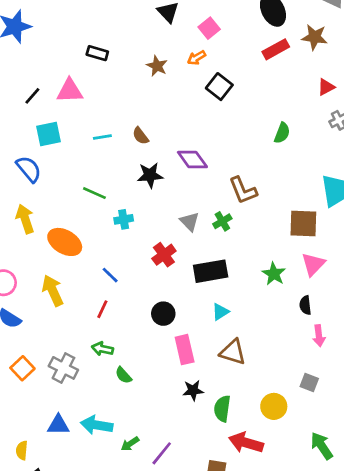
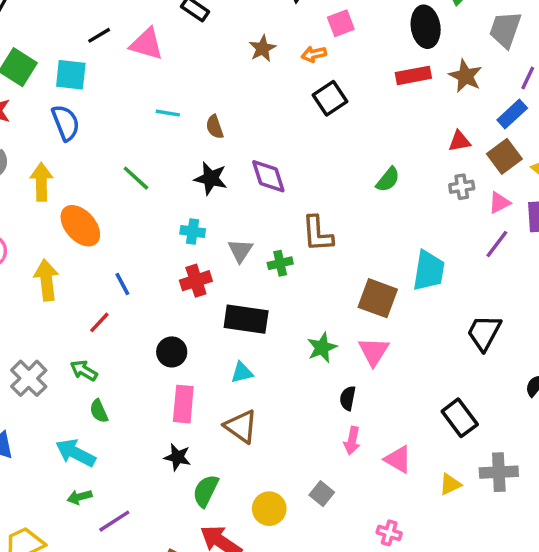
cyan square: (49, 134) -> (71, 75), moved
cyan cross: (124, 219) -> (193, 231), moved
pink triangle: (313, 264) -> (374, 351), turned -30
cyan arrow: (97, 425) -> (75, 453), moved

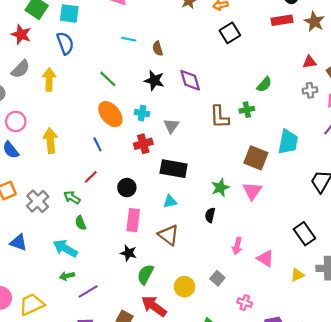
orange ellipse: (80, 226) -> (110, 114), moved
green cross: (280, 263) -> (247, 110), moved
red line: (99, 322) -> (91, 177), moved
black semicircle: (348, 398) -> (210, 215), moved
pink cross: (389, 533) -> (245, 303), moved

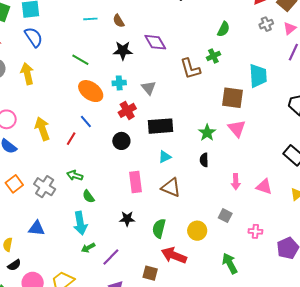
red line: (91, 177) -> (71, 139), moved
black circle: (127, 188) -> (121, 141), moved
cyan arrow: (65, 248) -> (80, 223), turned -115
black star: (128, 253) -> (127, 219), moved

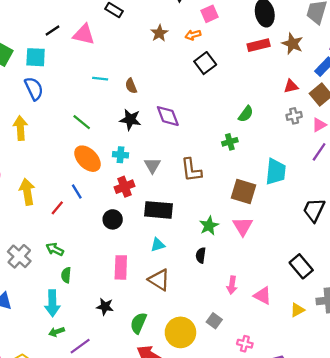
brown L-shape: (190, 69) -> (191, 170), moved
green semicircle: (88, 197) -> (66, 275), turned 32
yellow circle: (197, 231) -> (180, 332), size x1.4

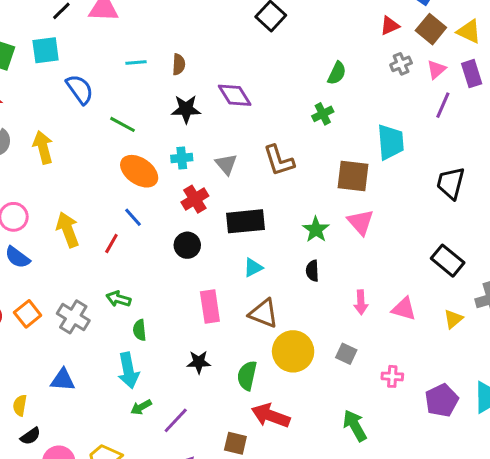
brown semicircle: (131, 86) -> (179, 64), turned -144
blue semicircle: (34, 89) -> (80, 89), moved
yellow circle: (180, 332) -> (293, 351), moved

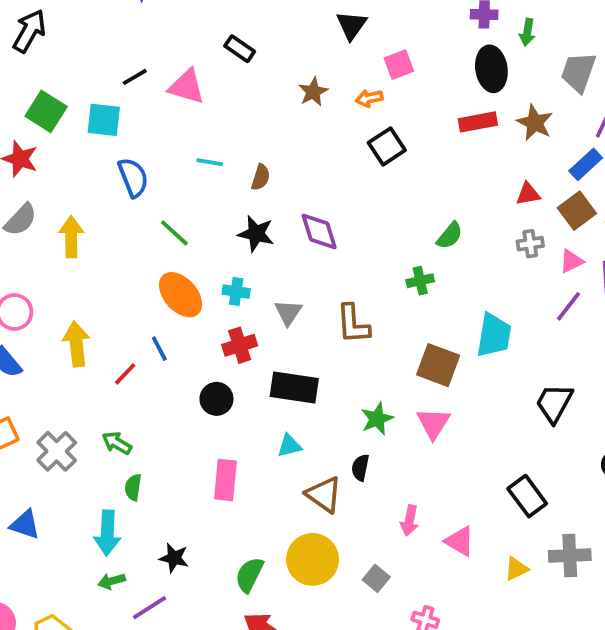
brown triangle: (264, 313) -> (324, 495), moved
black star: (199, 362) -> (174, 558), moved

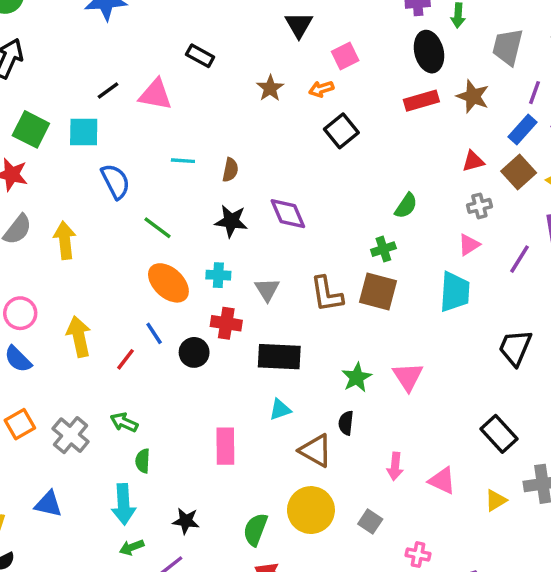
pink triangle: (571, 261) -> (469, 245), moved
red cross: (240, 345) -> (226, 323), turned 32
brown square: (438, 365) -> (378, 291), moved
black circle: (216, 399) -> (194, 352), moved

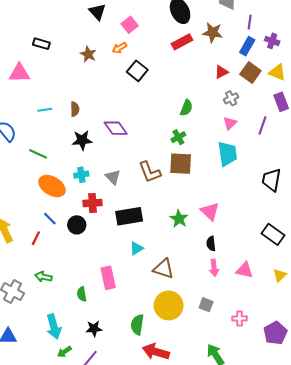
black semicircle: (346, 423) -> (211, 244), moved
green semicircle: (143, 461) -> (82, 294), moved

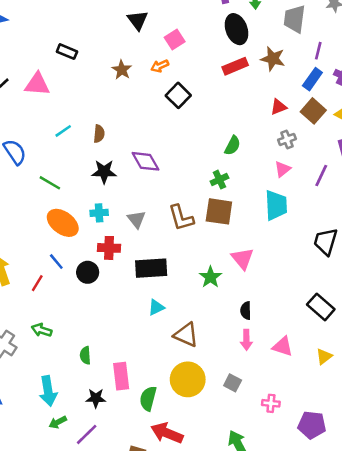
cyan line: (45, 110) -> (63, 131), turned -32
pink triangle: (210, 211) -> (242, 258), moved
pink rectangle: (108, 278) -> (121, 376), moved
purple pentagon: (275, 333) -> (312, 425), turned 30

